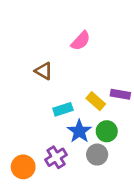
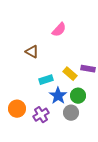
orange circle: (23, 167) -> (17, 109), moved

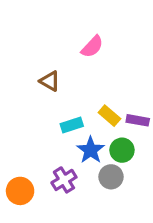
purple rectangle: (88, 69) -> (138, 120), moved
orange circle: (17, 109) -> (20, 191), moved

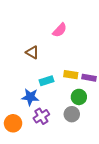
yellow rectangle: (109, 116) -> (71, 75), turned -32
blue star: (91, 150) -> (30, 97), moved, turned -30

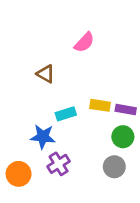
green circle: (79, 97) -> (123, 137), moved
gray circle: (72, 114) -> (114, 167), moved

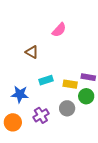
yellow rectangle: (100, 105) -> (70, 84), moved
blue star: (43, 137) -> (20, 94), moved
gray circle: (114, 167) -> (67, 108), moved

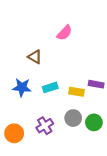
blue star: (20, 94) -> (22, 87), moved
green circle: (86, 96) -> (94, 122), moved

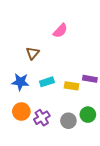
brown triangle: (35, 57) -> (33, 53), turned 40
gray circle: (73, 118) -> (68, 121), moved
orange circle: (14, 133) -> (21, 111), moved

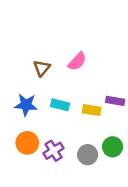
pink semicircle: (60, 31) -> (77, 62), moved
cyan rectangle: (47, 82) -> (60, 105), turned 32

